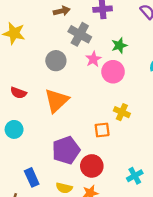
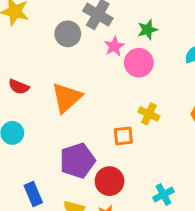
gray circle: (56, 61) -> (68, 34), moved

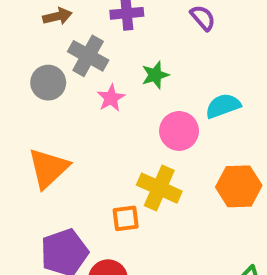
pink circle: (139, 63) -> (179, 131), moved
yellow cross: (149, 114) -> (159, 188), size x1.5

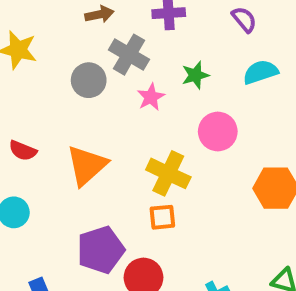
cyan semicircle: (223, 106) -> (260, 72), moved
yellow cross: (159, 188) -> (168, 173), moved

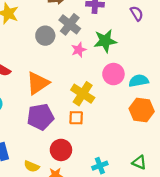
cyan semicircle: (260, 72) -> (139, 81), moved
green star: (195, 75) -> (105, 41), size x1.5
purple pentagon: (101, 250) -> (40, 117), moved

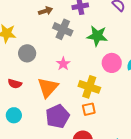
gray circle: (45, 36) -> (27, 53), moved
green star: (105, 41) -> (97, 36), turned 30
pink star: (79, 50) -> (63, 64), moved

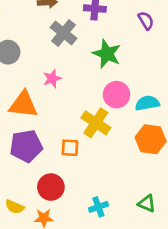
orange triangle: (48, 87) -> (23, 105), turned 40
yellow cross: (89, 87) -> (96, 123), moved

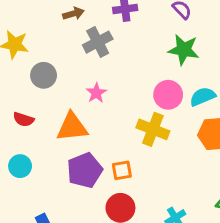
gray cross: (64, 33) -> (98, 42), turned 36
green star: (107, 54) -> (184, 50), moved
orange square: (70, 148) -> (122, 170), moved

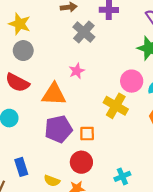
gray cross: (98, 42) -> (84, 32), turned -30
gray circle: (44, 75) -> (23, 51), moved
red semicircle: (23, 119) -> (17, 83), size x1.5

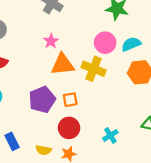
orange triangle: (54, 94) -> (63, 65), moved

